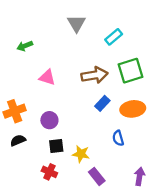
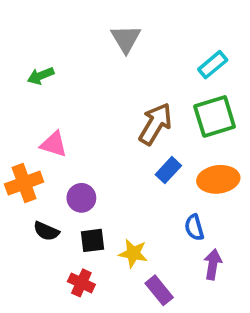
cyan rectangle: (114, 37) -> (213, 65), moved
brown arrow: (94, 75) -> (155, 124), turned -50
pink triangle: (47, 77) -> (54, 144), moved
black semicircle: (18, 140) -> (46, 231), moved, turned -133
purple arrow: (140, 176) -> (213, 264), moved

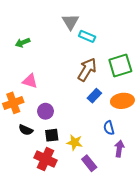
cyan rectangle: (213, 65) -> (87, 36), moved, turned 63
red cross: (81, 283) -> (45, 159), size x1.5

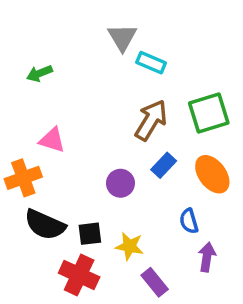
orange ellipse: (122, 101) -> (212, 174), turned 60
purple circle: (45, 111) -> (120, 183), moved
black semicircle: (26, 130) -> (45, 225), size x1.6

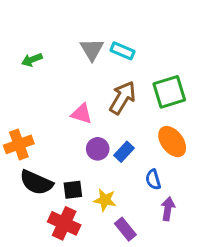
gray triangle: (122, 37) -> (92, 50), moved
pink triangle: (52, 140) -> (82, 114), moved
blue rectangle: (164, 165) -> (124, 152), moved

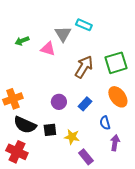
cyan rectangle: (123, 51) -> (84, 25), moved
pink triangle: (82, 114) -> (48, 49), moved
purple circle: (98, 149) -> (59, 102), moved
red cross: (64, 223) -> (17, 152), moved

